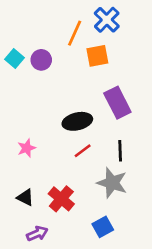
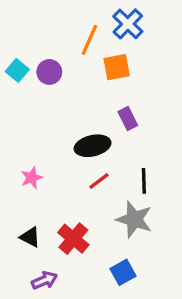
purple rectangle: (117, 103) -> (128, 118), moved, size x0.6

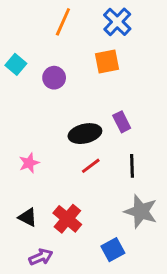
orange line: (89, 40) -> (63, 22), moved
purple circle: (49, 72) -> (54, 78), moved
purple rectangle: (128, 118) -> (122, 122), moved
gray star: (134, 219) -> (141, 211), moved

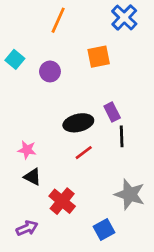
blue cross: (117, 22) -> (124, 17), moved
pink star: (29, 163) -> (27, 150), turned 30
black line: (132, 166) -> (122, 136), moved
black triangle: (28, 217) -> (32, 177), moved
purple arrow: (41, 257) -> (27, 228), moved

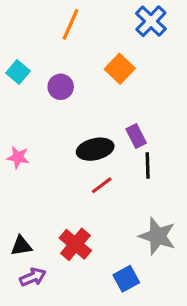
orange square: (99, 57) -> (120, 69), turned -35
pink star: (27, 150) -> (18, 157), moved
black triangle: (32, 177) -> (21, 246), moved, turned -36

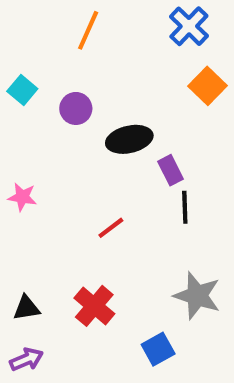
orange square: (120, 69) -> (207, 86), moved
black ellipse: (95, 149) -> (129, 139), moved
red line: (102, 185) -> (111, 228), moved
purple arrow: (33, 277) -> (26, 359), moved

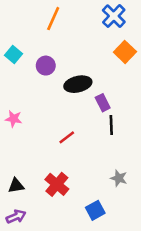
gray star: (197, 296) -> (119, 178), size x0.6

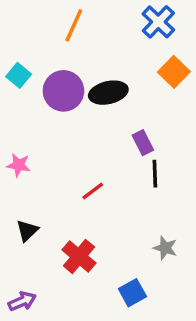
purple circle: (46, 66) -> (63, 91), size x1.5
black ellipse: (78, 84) -> (108, 93), moved
black triangle: (16, 186) -> (27, 231), moved, turned -35

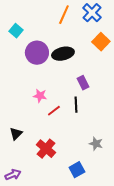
orange line: (74, 25) -> (64, 15), moved
cyan square: (19, 75) -> (16, 31), moved
pink star: (19, 165) -> (40, 96), moved
black line: (155, 174) -> (76, 105), moved

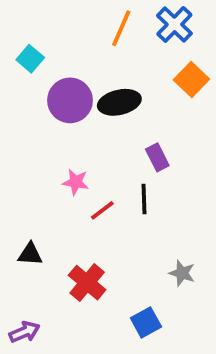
black triangle: (16, 134) -> (30, 254), turned 48

